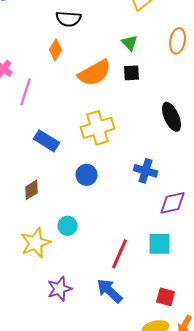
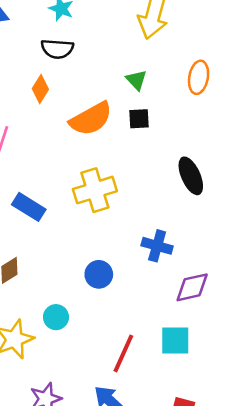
blue circle: (87, 175) -> (99, 274), moved

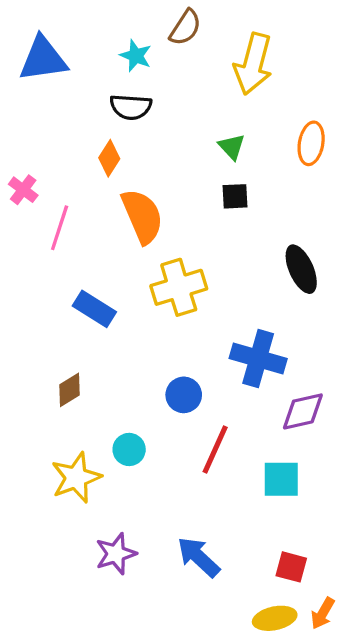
orange semicircle: (91, 119) -> (142, 216), moved, turned -84
blue cross: (157, 246) -> (258, 358), size x1.4
red line: (123, 353) -> (215, 449), moved

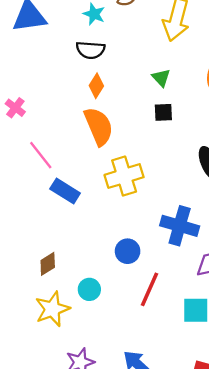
orange diamond: (109, 158) -> (96, 86), moved
pink line: (60, 228) -> (41, 155), moved, turned -56
brown diamond: (70, 390) -> (48, 264), moved

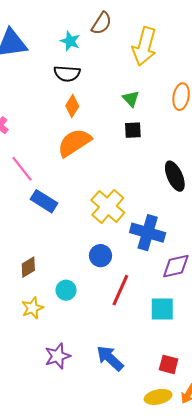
orange semicircle: (99, 126) -> (74, 143), turned -100
yellow cross: (124, 176) -> (108, 206), moved, turned -32
yellow star: (52, 309) -> (32, 308), size x0.7

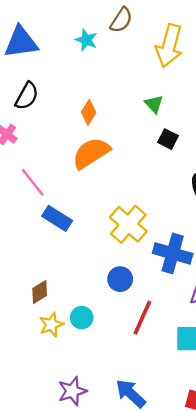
black semicircle: (67, 74) -> (27, 96), moved, turned -65
black square: (133, 130) -> (168, 139), moved, turned 30
yellow star: (32, 308) -> (51, 325), moved

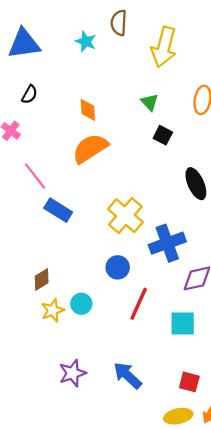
brown semicircle: (121, 20) -> (119, 23), turned 150
black semicircle: (27, 96) -> (29, 94), size x0.7
orange diamond: (89, 112) -> (88, 110), turned -35
blue cross: (173, 253) -> (167, 243), turned -36

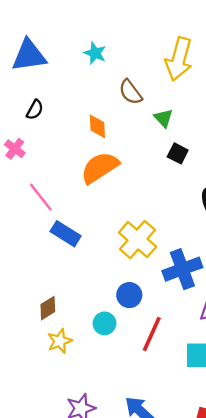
brown semicircle: (119, 23) -> (130, 92), moved, turned -40
cyan circle: (81, 304) -> (104, 323), moved

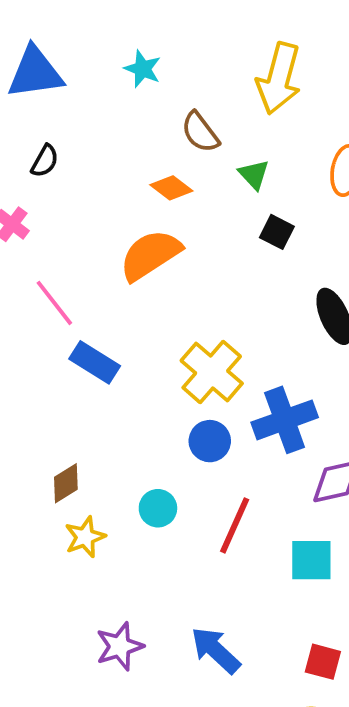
orange diamond: (97, 126) -> (171, 188), moved, turned -50
blue circle: (129, 295) -> (210, 441), moved

